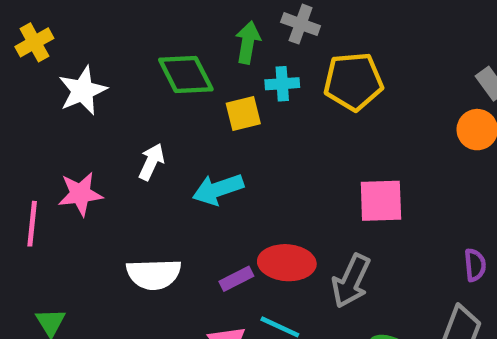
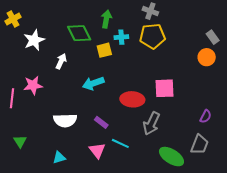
gray cross: (301, 24) -> (150, 11), moved
white arrow: (151, 162) -> (61, 61), moved
red ellipse: (287, 263) -> (132, 99), moved
purple semicircle: (475, 265) -> (206, 116), turned 32
purple rectangle: (236, 279) -> (101, 122), turned 64

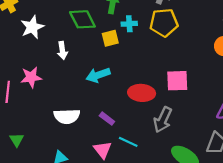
white arrow: (61, 61) -> (62, 51), turned 147

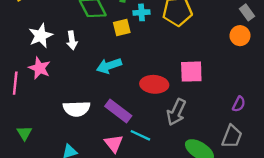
white star: (32, 27) -> (41, 36), moved
pink star: (31, 77) -> (39, 68), turned 30
purple rectangle: (107, 119) -> (118, 111), size x1.6

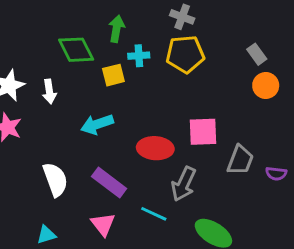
gray rectangle: (247, 12) -> (257, 54), moved
purple semicircle: (239, 104) -> (276, 174), moved, turned 70
white semicircle: (77, 109) -> (55, 179), turned -108
cyan line: (140, 135) -> (154, 214), moved
gray trapezoid: (232, 136) -> (240, 160), moved

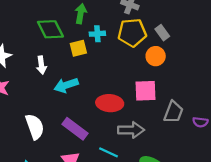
gray rectangle: (257, 54) -> (162, 33), moved
orange circle: (266, 85) -> (156, 56), moved
white arrow: (49, 91) -> (41, 65), moved
gray arrow: (184, 184) -> (131, 130), turned -115

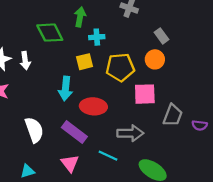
yellow pentagon: (132, 33) -> (120, 67), moved
yellow square: (78, 48) -> (84, 62), moved
white arrow: (41, 65) -> (25, 61), moved
cyan arrow: (66, 85) -> (65, 88), turned -65
red ellipse: (110, 103) -> (93, 106), moved

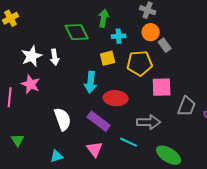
gray rectangle: (162, 36) -> (165, 45), moved
orange circle: (155, 59) -> (151, 32), moved

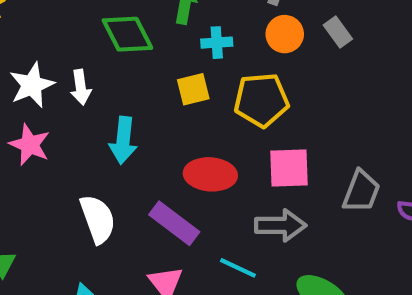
gray rectangle: (165, 45) -> (338, 32), moved
cyan arrow: (91, 82) -> (123, 140), moved
pink square: (162, 87) -> (289, 168), moved

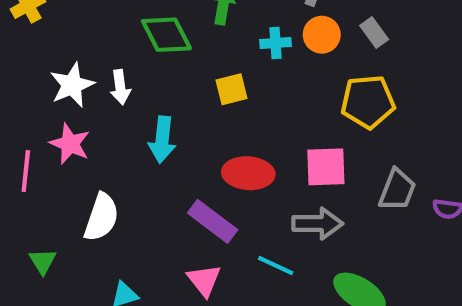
cyan cross: (217, 43) -> (276, 43), moved
yellow pentagon: (261, 100) -> (368, 102), moved
white semicircle: (98, 219) -> (101, 217), moved, turned 39

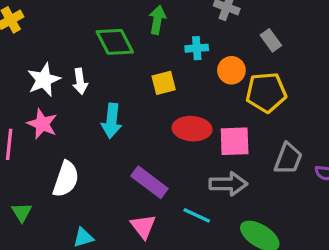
orange circle: (322, 35) -> (231, 70), moved
red ellipse: (248, 173) -> (192, 129), moved

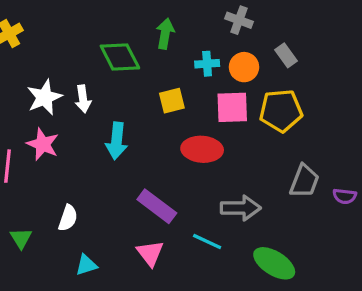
orange circle: (231, 70) -> (244, 67), moved
pink square: (235, 141) -> (232, 107), moved
white semicircle: (66, 179) -> (68, 218), moved, size x0.7

